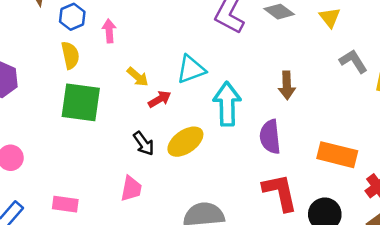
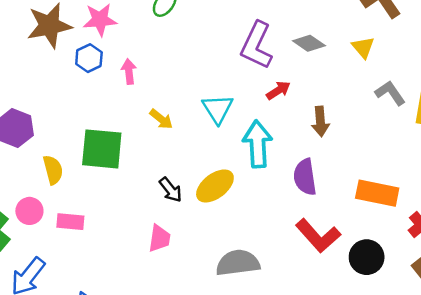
yellow semicircle: (70, 55) -> (53, 170), moved
cyan triangle: (191, 69) -> (218, 109), turned -40
red arrow: (160, 99) -> (278, 90), moved
red L-shape: (280, 192) -> (318, 236), turned 153
pink rectangle: (65, 204) -> (70, 222), moved

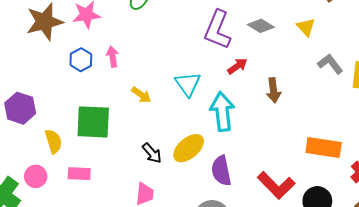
blue hexagon: (89, 58) -> (81, 60), moved
purple semicircle: (305, 177) -> (221, 171), moved
pink rectangle: (70, 222) -> (79, 174), moved

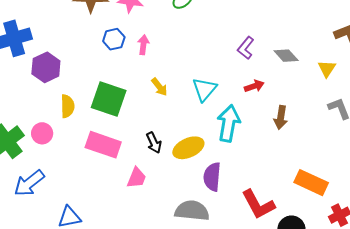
purple L-shape: (217, 30) -> (246, 48), size x0.6
pink rectangle: (79, 174) -> (103, 145), moved, size x1.6

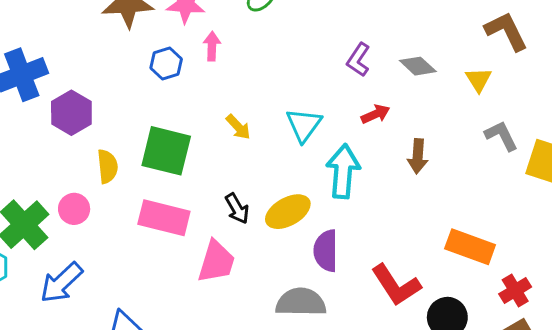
pink arrow: (143, 45) -> (212, 46), moved
pink trapezoid: (136, 178) -> (216, 262), size x1.4

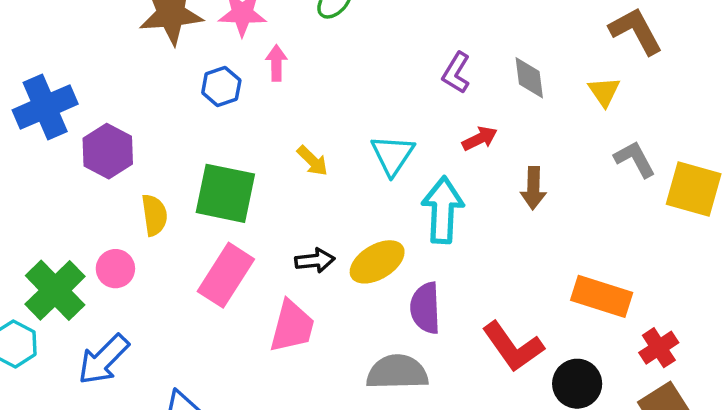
gray diamond: (418, 66) -> (529, 78), turned 42
black arrow: (237, 208) -> (315, 260), turned -64
pink rectangle: (164, 218) -> (226, 275), turned -69

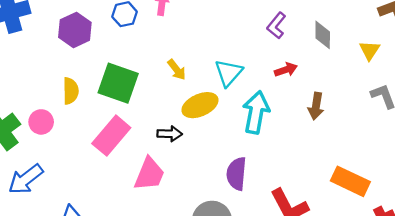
purple hexagon: (108, 151) -> (75, 30), moved
yellow ellipse: (377, 262) -> (200, 105), moved

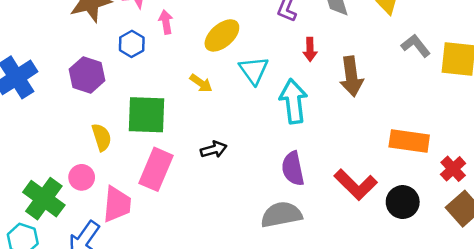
red arrow: (286, 70) -> (310, 49), turned 125
yellow ellipse: (200, 105) -> (222, 35), moved
brown arrow: (316, 106) -> (351, 76), size x1.4
pink trapezoid: (149, 174) -> (117, 204), moved

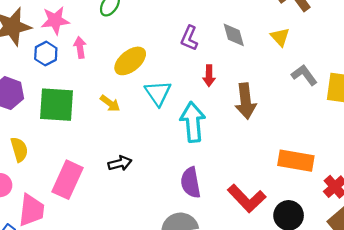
blue hexagon: (132, 44) -> (46, 54), moved
green square: (147, 115) -> (57, 105), moved

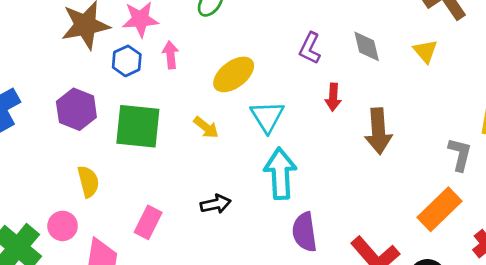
gray L-shape: (304, 75) -> (460, 154), moved, turned 48
cyan arrow: (193, 122) -> (280, 174), moved
orange rectangle: (296, 161) -> (439, 209), turned -56
pink rectangle: (67, 180) -> (148, 222), size x0.7

